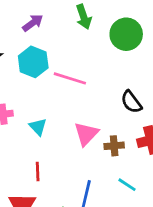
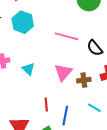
pink line: (70, 78) -> (67, 36), moved
red line: (38, 172) -> (46, 104), moved

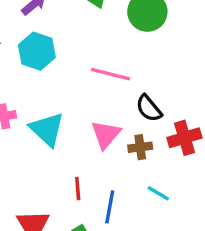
black semicircle: (95, 48) -> (149, 108), moved
cyan triangle: (28, 69) -> (47, 129), size x1.6

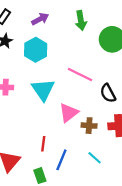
black semicircle: (149, 108) -> (108, 93), moved
cyan triangle: (47, 129) -> (43, 90), moved

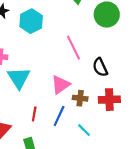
pink line: (80, 75) -> (74, 48), turned 35
cyan triangle: (43, 90) -> (19, 78), moved
blue line: (61, 160) -> (59, 116), moved

